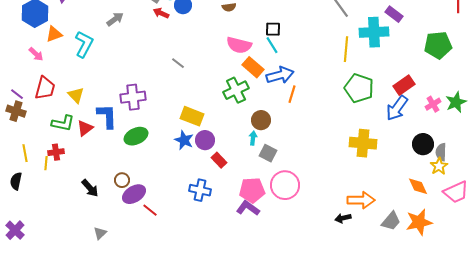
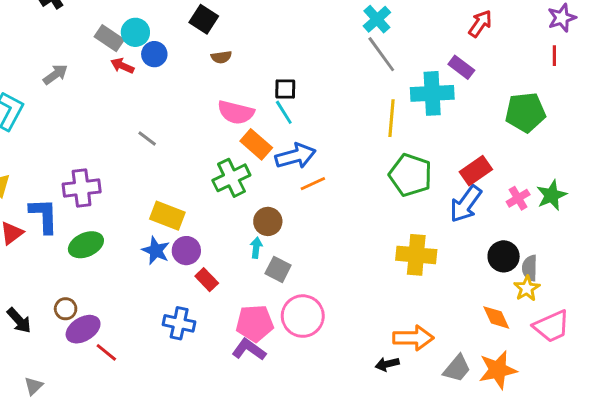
orange line: (292, 94) -> (313, 184), turned 48

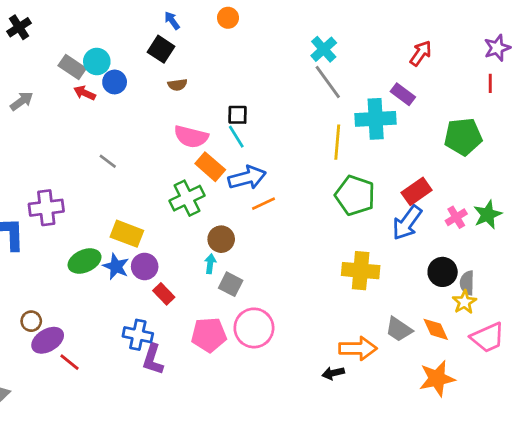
green ellipse: (86, 245) -> (85, 261), moved
purple L-shape: (249, 350) -> (153, 359), moved, turned -108
gray trapezoid: (457, 368) -> (399, 329), moved, turned 84

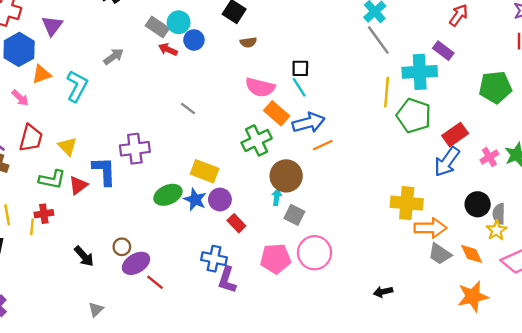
green pentagon: (355, 195) -> (414, 116), moved
brown circle: (221, 239) -> (286, 176), size x1.4
orange arrow: (358, 348) -> (430, 228), moved

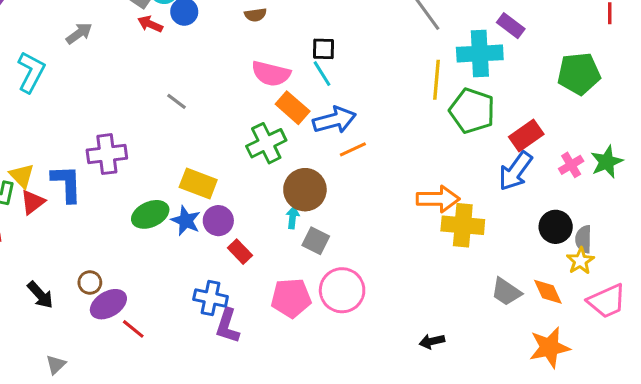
yellow triangle: (67, 146) -> (22, 176), moved
orange arrow: (430, 228) -> (438, 199), moved

